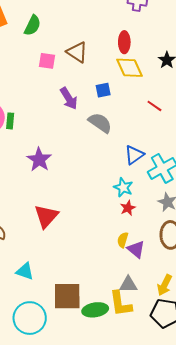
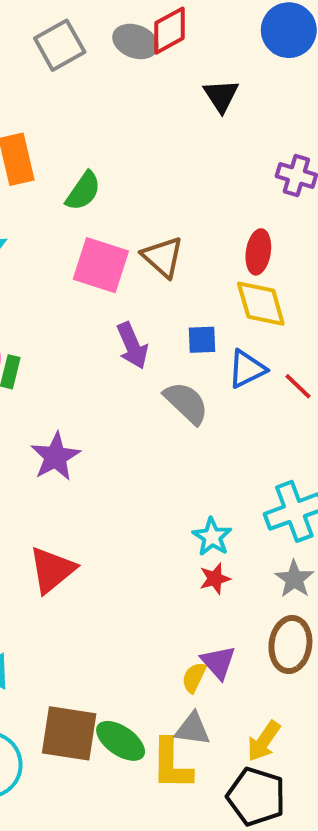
pink square: (47, 61) -> (101, 265), size x1.6
blue triangle: (134, 155) -> (247, 369), moved
yellow semicircle: (123, 240) -> (194, 677), moved
green ellipse: (95, 310) -> (121, 741), moved, turned 35

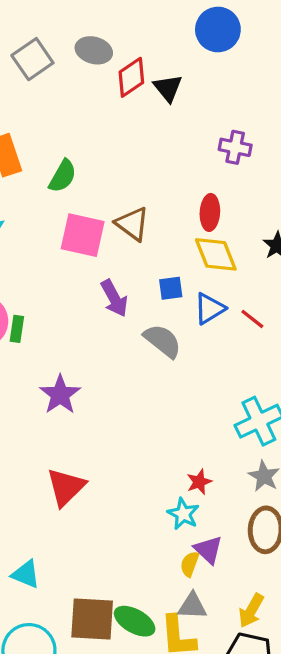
red diamond: (169, 31) -> (131, 77), moved
cyan star: (212, 537) -> (183, 514), moved

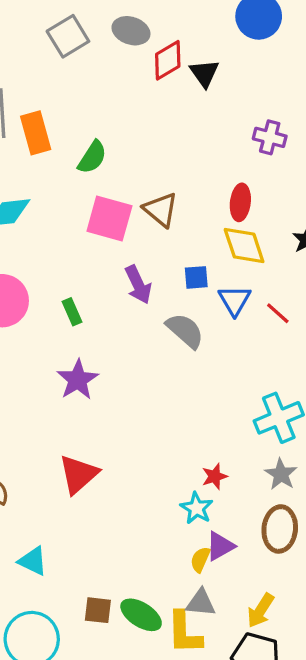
blue triangle: (209, 309) -> (235, 300), turned -32
green rectangle: (17, 329) -> (72, 312), moved, turned -35
purple triangle: (208, 550) -> (220, 546), turned 44
brown square: (92, 619) -> (98, 610), size x0.6

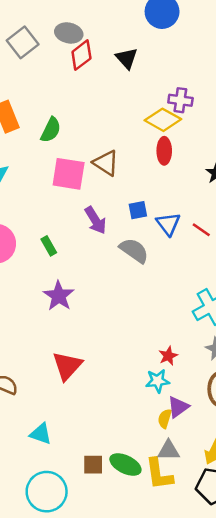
red diamond: (168, 60) -> (81, 55), moved
yellow diamond: (244, 245) -> (163, 120), moved, turned -36
cyan star: (197, 508) -> (158, 381), turned -30

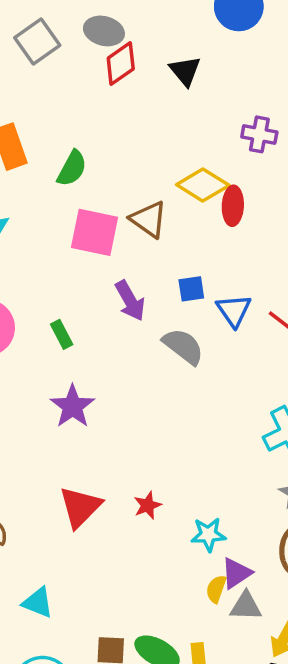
yellow diamond: (163, 120) -> (203, 185), moved
red star: (168, 356) -> (148, 505), moved
gray triangle: (169, 450) -> (246, 606), moved

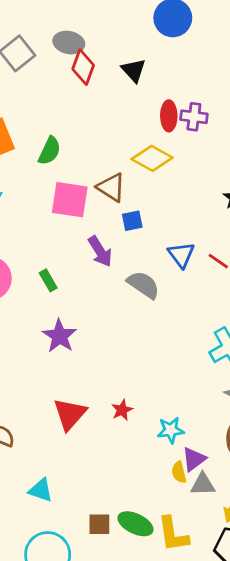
red diamond: (121, 63) -> (83, 67), turned -32
red ellipse: (233, 206) -> (169, 116), moved
blue square: (191, 289) -> (132, 221), moved
yellow semicircle: (216, 589) -> (179, 472), turned -30

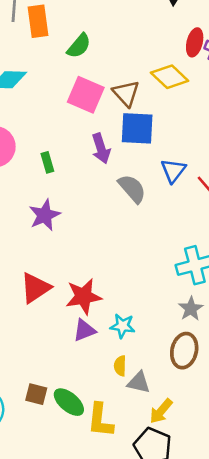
blue square: (132, 221) -> (137, 128), size x1.8
red star: (122, 410) -> (84, 296), size x1.8
purple triangle: (194, 459) -> (84, 330), moved

